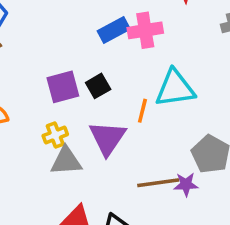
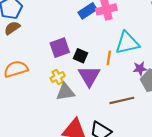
black square: (98, 86) -> (80, 56), moved, turned -32
purple star: (186, 184) -> (140, 69), moved

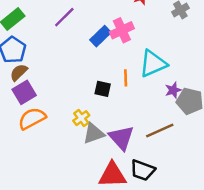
purple square: (60, 48) -> (24, 92), moved
orange line: (109, 58) -> (126, 78), moved
purple triangle: (89, 76) -> (121, 138), moved

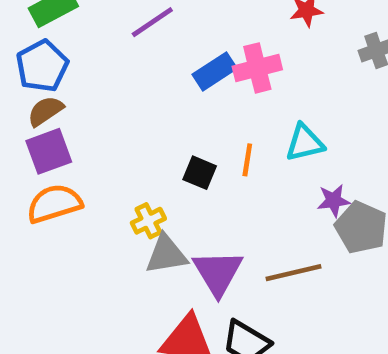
cyan triangle: (153, 64) -> (305, 143), size x0.7

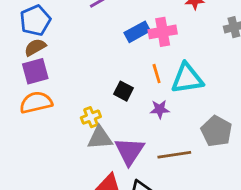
cyan triangle: (305, 143) -> (187, 78), size x1.4
orange line: (247, 160) -> (157, 74), moved, turned -30
purple star: (334, 201) -> (160, 109), moved

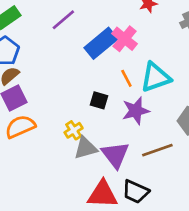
blue rectangle: (137, 32) -> (101, 43), size x1.4
pink cross: (163, 32) -> (125, 39), turned -30
purple star: (160, 109) -> (136, 111), size x1.5

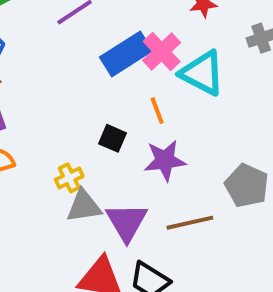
cyan triangle: (156, 77) -> (202, 73), moved, turned 40

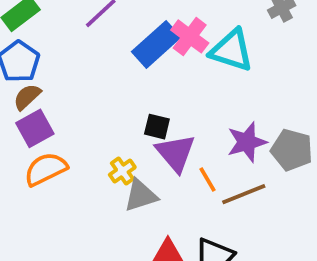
orange line: (157, 111) -> (207, 180), moved
purple star: (165, 160) -> (247, 142), moved
purple triangle: (127, 222) -> (176, 153), moved

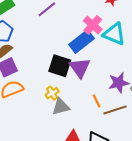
blue rectangle: (156, 44) -> (82, 42), moved
black square: (157, 127) -> (60, 66), moved, size x1.6
purple triangle: (176, 153) -> (80, 68), moved

